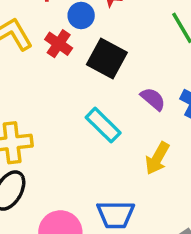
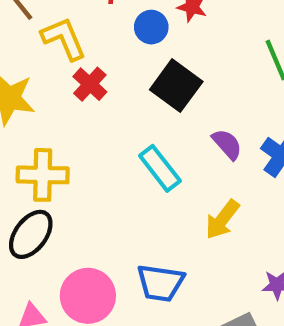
red cross: (59, 44) -> (90, 84), moved

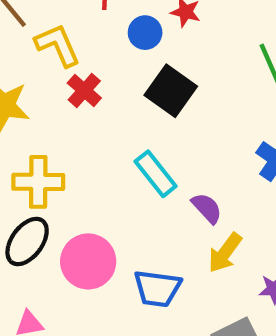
purple semicircle: (227, 144) -> (207, 208), moved
yellow arrow: (222, 219) -> (225, 253), moved
pink circle: (88, 296) -> (88, 261), moved

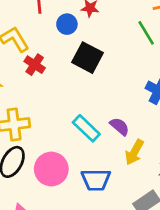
cyan rectangle: (156, 174) -> (86, 128), moved

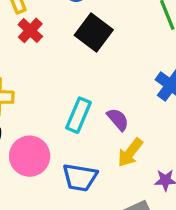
cyan rectangle: (86, 128) -> (79, 115), turned 60

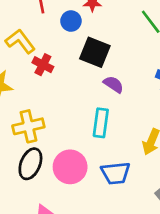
purple semicircle: (118, 119) -> (114, 84), moved

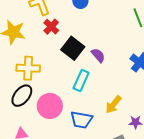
black square: (95, 52) -> (73, 48), moved

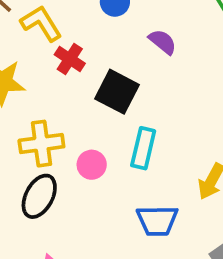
purple semicircle: (98, 55) -> (163, 42), moved
pink circle: (50, 106) -> (92, 165), moved, size x0.6

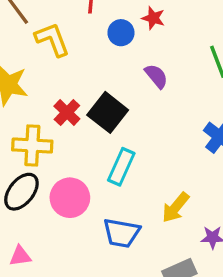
red cross: (70, 59) -> (67, 112), moved
pink circle: (92, 165) -> (70, 198), moved, size x1.5

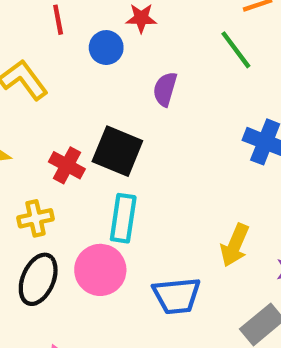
purple semicircle: (156, 76) -> (165, 89), turned -108
yellow cross: (32, 145) -> (35, 218), size x0.7
cyan rectangle: (121, 167) -> (123, 218), moved

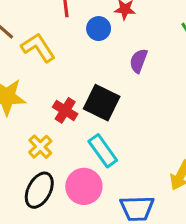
yellow cross: (35, 218) -> (40, 147), turned -35
cyan rectangle: (123, 218) -> (103, 151), turned -48

